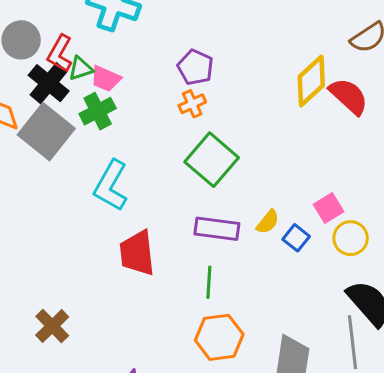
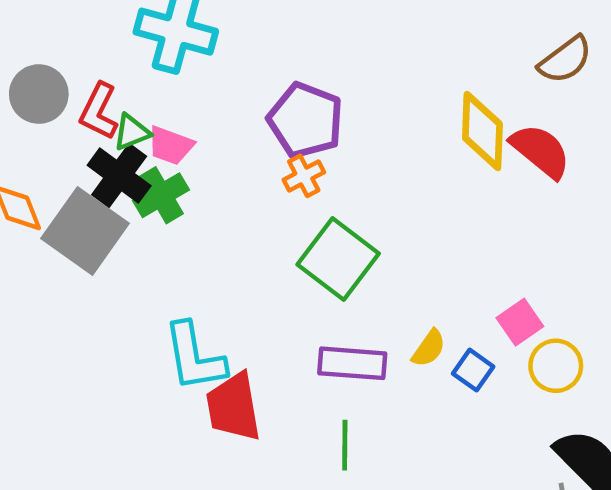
purple pentagon: (195, 67) -> (306, 120), size x1.4
yellow diamond: (311, 81) -> (482, 131), turned -42
black cross: (49, 83) -> (119, 176), moved
cyan L-shape: (111, 186) -> (194, 357), moved, turned -36

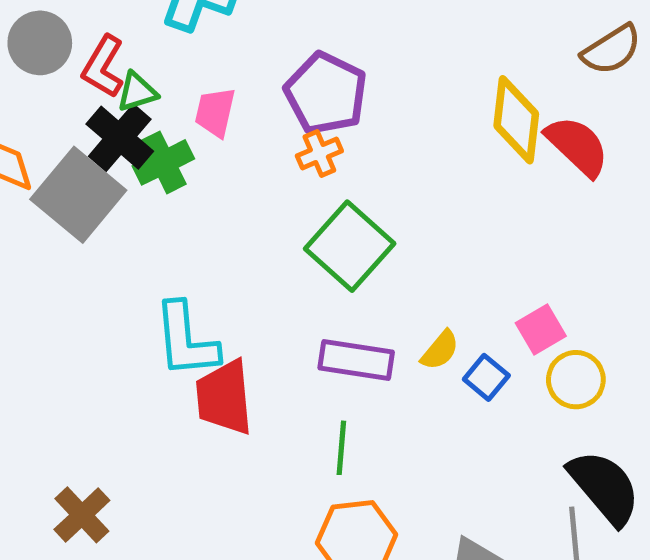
pink trapezoid: (170, 145) -> (215, 112), moved, turned 78

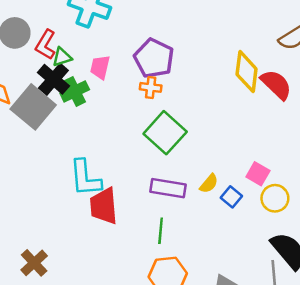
orange cross: (319, 153) -> (151, 87), turned 30
pink square: (541, 329) -> (258, 174), turned -30

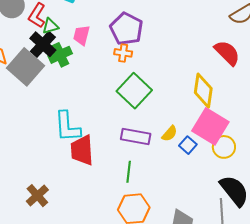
yellow diamond: (247, 72) -> (203, 91), moved
pink square: (258, 174) -> (210, 126), size x1.8
brown cross: (34, 263) -> (37, 196), moved

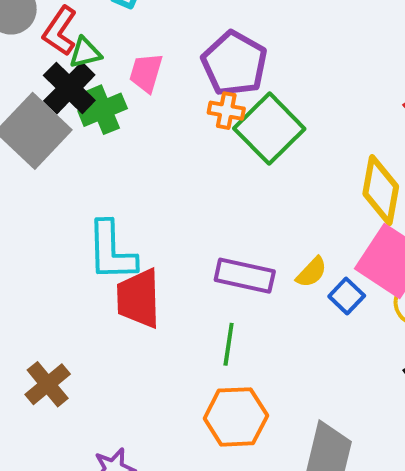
green square: (134, 91) -> (269, 129), moved

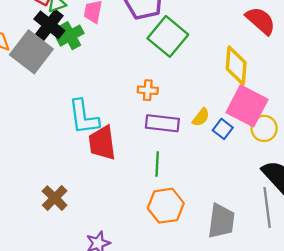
orange cross: (226, 111) -> (148, 90), moved

